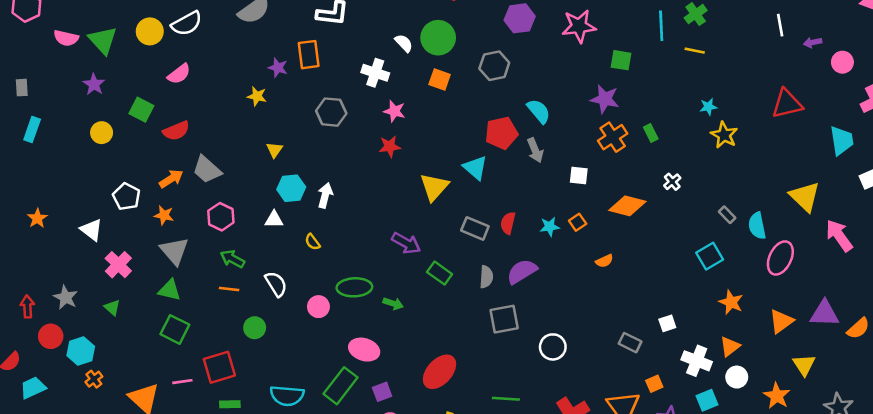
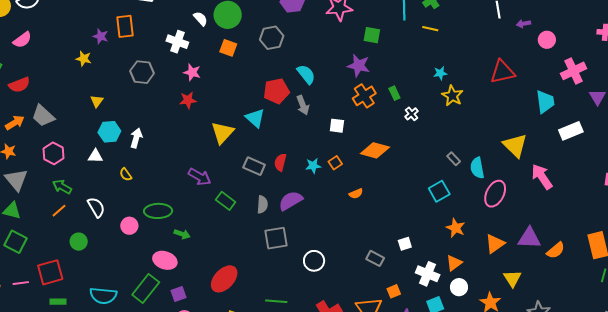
white cross: (672, 182) -> (412, 114), moved
orange line: (229, 289) -> (59, 211), turned -49
green arrow: (393, 304) -> (182, 234), moved

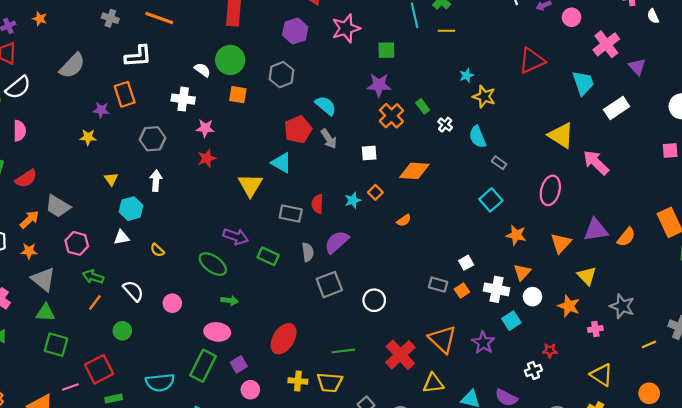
pink semicircle: (22, 40) -> (20, 131), turned -42
white arrow: (136, 138) -> (156, 181), moved
cyan semicircle: (477, 168) -> (478, 137), moved
green ellipse: (158, 211) -> (213, 264), moved, turned 48
orange square: (394, 291) -> (462, 291), moved

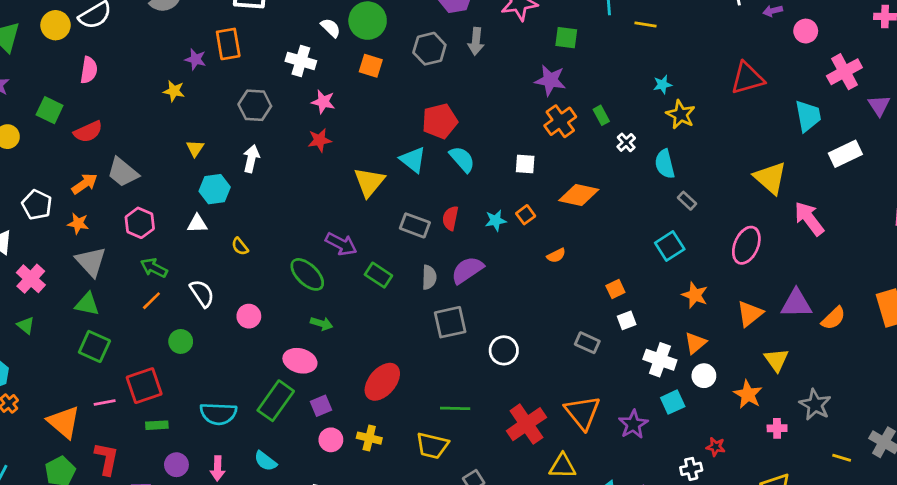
cyan semicircle: (326, 106) -> (462, 159), moved
gray arrow: (329, 139) -> (476, 41), moved, turned 30
orange square: (462, 291) -> (615, 289), moved
yellow line: (649, 344) -> (842, 458), turned 32
yellow cross: (298, 381) -> (369, 438), moved

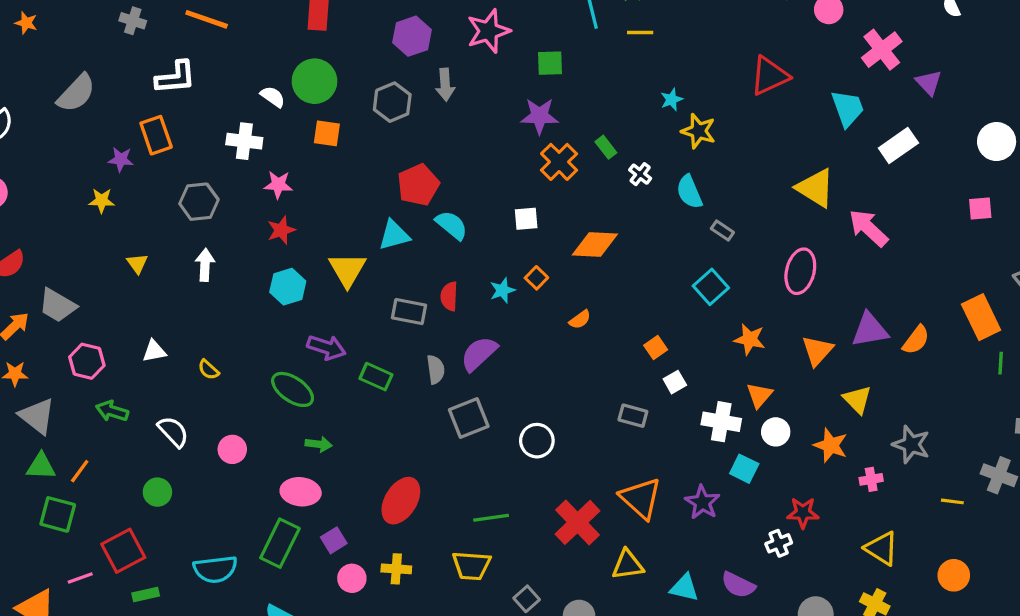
cyan triangle: (413, 160) -> (394, 235), turned -44
cyan hexagon: (215, 189) -> (288, 287), moved
orange line: (151, 301) -> (80, 471), moved
cyan square: (673, 402) -> (744, 469), turned -30
red star: (716, 447) -> (803, 513), size x1.4

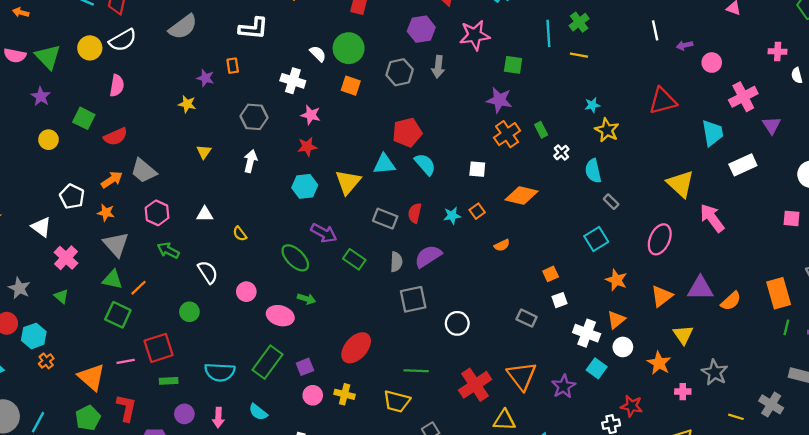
orange rectangle: (156, 135) -> (233, 66), size x0.6
pink ellipse: (301, 492) -> (280, 316), moved

